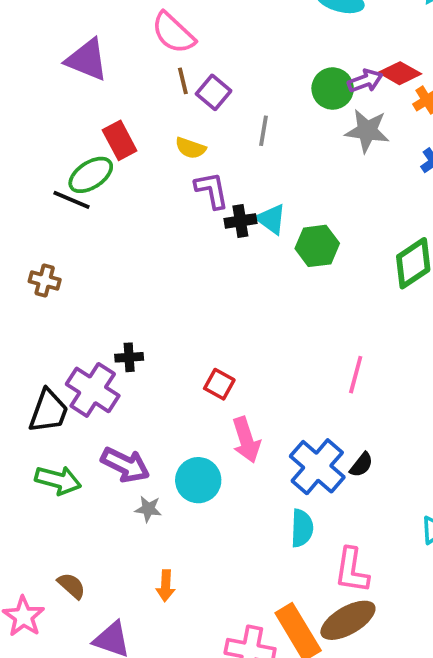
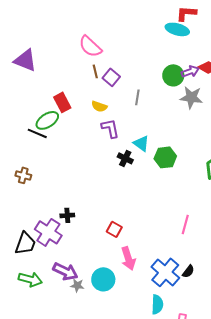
purple triangle: (87, 60) -> (25, 60), moved
black cross: (240, 221) -> (125, 158), moved, turned 35
gray star: (148, 509) -> (77, 285), moved

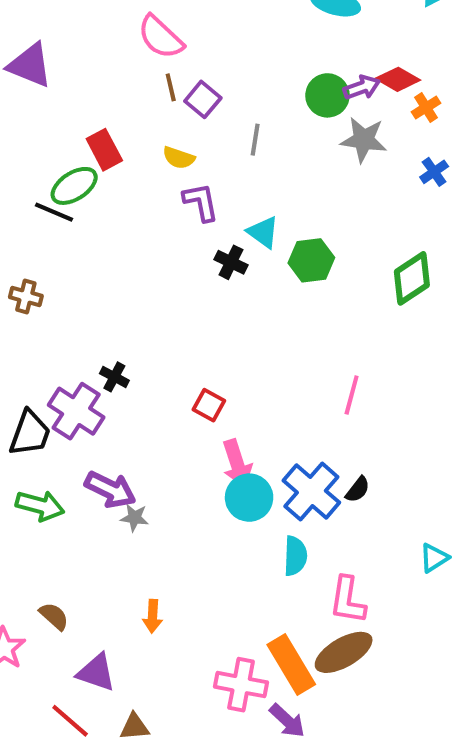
black cross: (67, 215) -> (114, 377), turned 32
cyan circle: (103, 279) -> (249, 498), moved

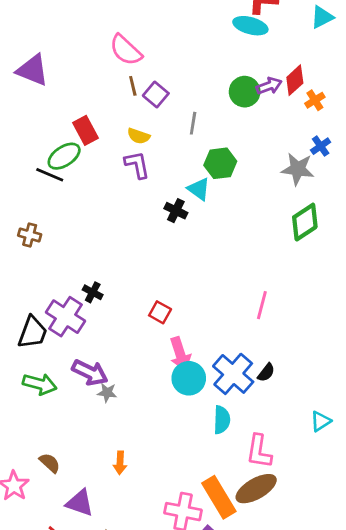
red diamond: (398, 79) -> (295, 80), turned -72
gray star: (364, 140) -> (298, 169), moved
purple L-shape: (201, 202) -> (137, 165), moved
green hexagon: (311, 260) -> (220, 163), moved

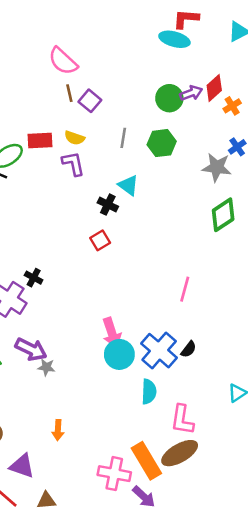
gray line: (193, 123) -> (123, 138), moved
red rectangle: (86, 130) -> (40, 140), moved, turned -65
green hexagon: (220, 163) -> (162, 143), moved
red square: (160, 312) -> (100, 240), moved, turned 30

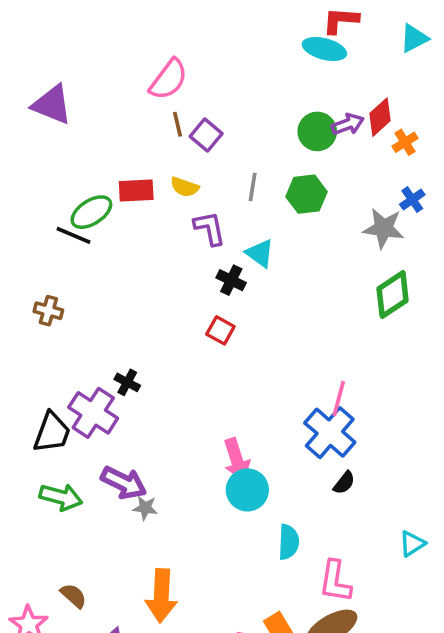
pink semicircle: (63, 61) -> (168, 79), turned -96
purple L-shape: (73, 164) -> (210, 228), moved
red square: (100, 240) -> (220, 330), turned -30
blue cross: (159, 351) -> (330, 433), moved
orange arrow: (58, 430) -> (161, 596), size x1.8

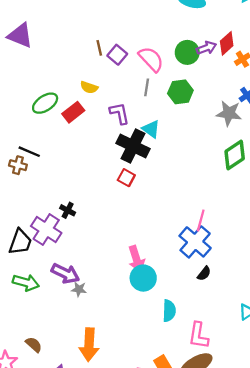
pink semicircle: (168, 79) -> (151, 59), moved, turned -80
yellow semicircle: (185, 187) -> (89, 87), moved
red rectangle: (136, 191) -> (73, 112), moved, turned -35
black line: (73, 235) -> (29, 152), moved
black cross: (231, 280) -> (133, 146), size x1.8

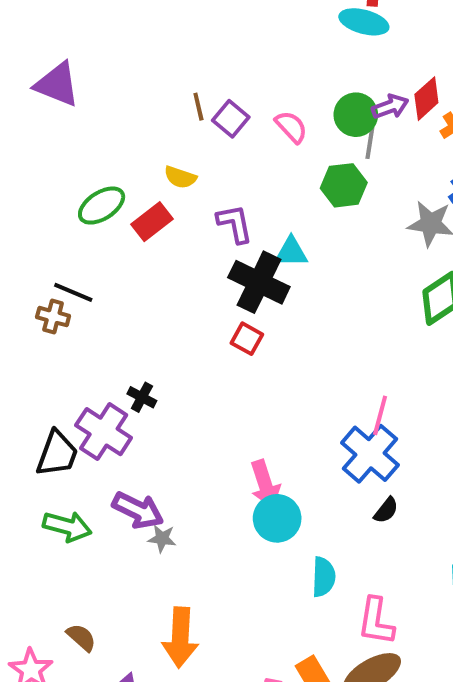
pink semicircle: (151, 59) -> (291, 127), size x0.7
gray line: (147, 87) -> (370, 143), moved
cyan triangle: (151, 129) -> (291, 252), turned -36

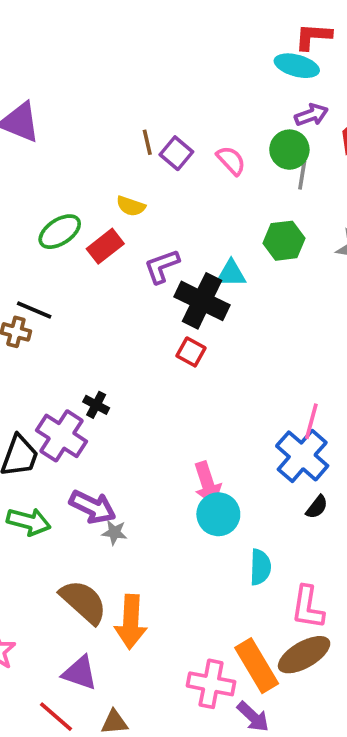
purple arrow: (390, 107) -> (311, 115), moved
green hexagon: (344, 185) -> (284, 241), moved
purple L-shape: (235, 224) -> (162, 266), moved, turned -99
brown semicircle: (81, 637) -> (83, 602), moved, size x1.8

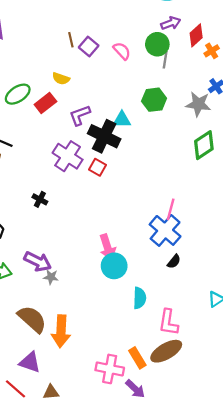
purple cross: (62, 436) -> (68, 156), moved
orange rectangle: (257, 666) -> (137, 358), size x0.7

